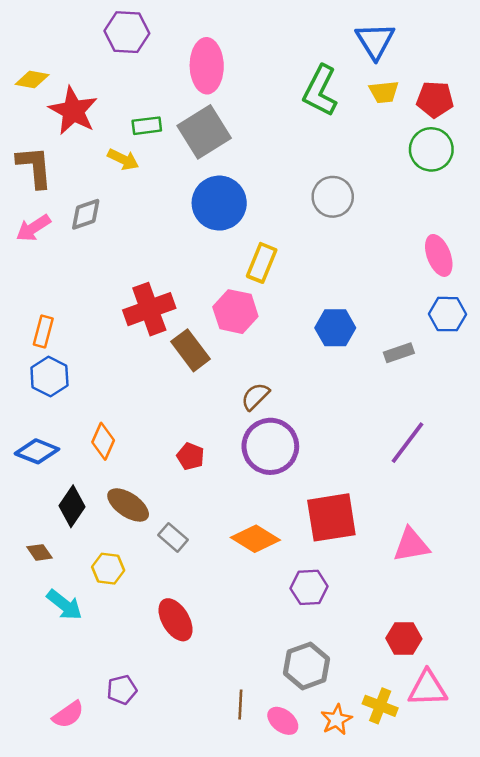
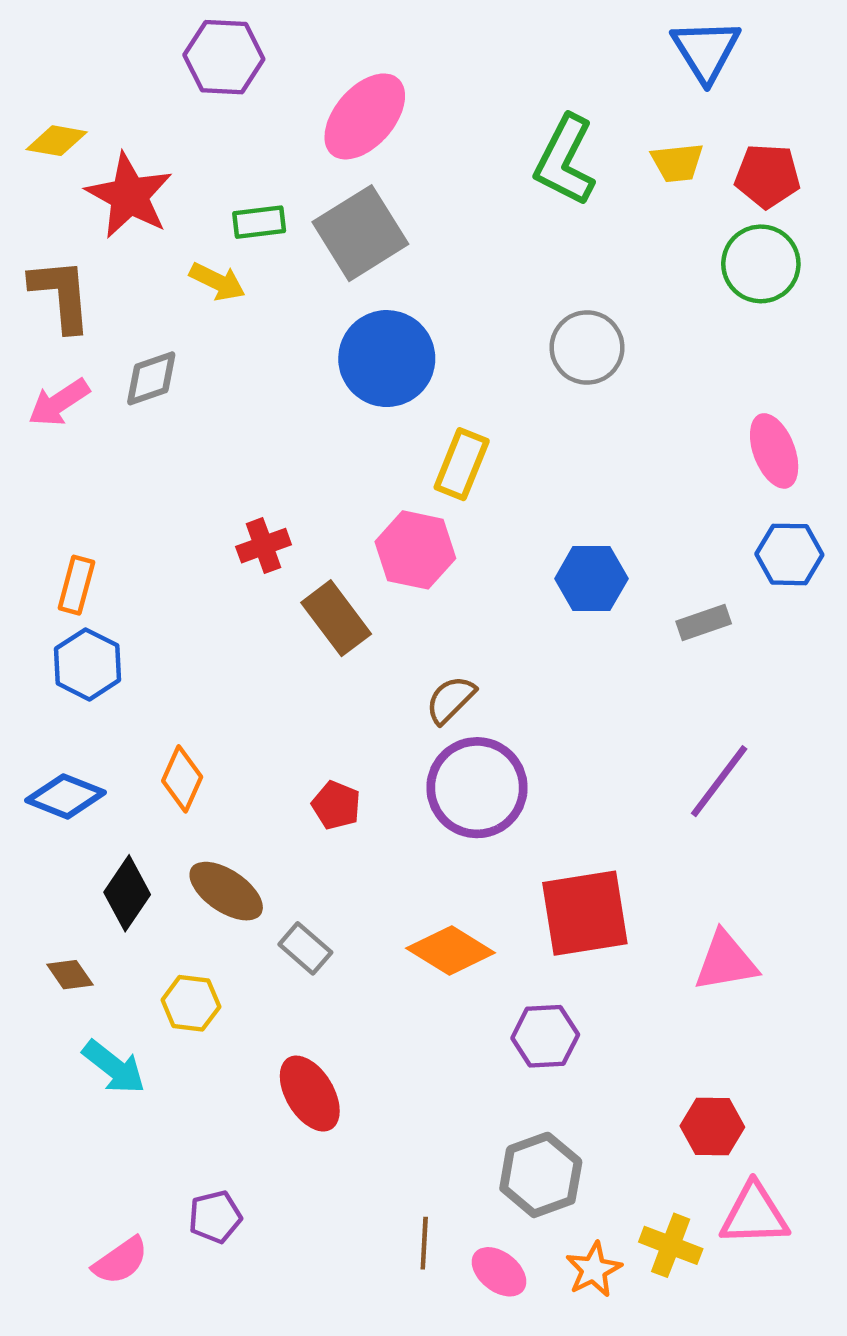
blue triangle: (375, 41) -> (706, 50), moved
pink ellipse: (207, 66) -> (365, 116), turned 42
red cross: (149, 309) -> (264, 546), size x0.6

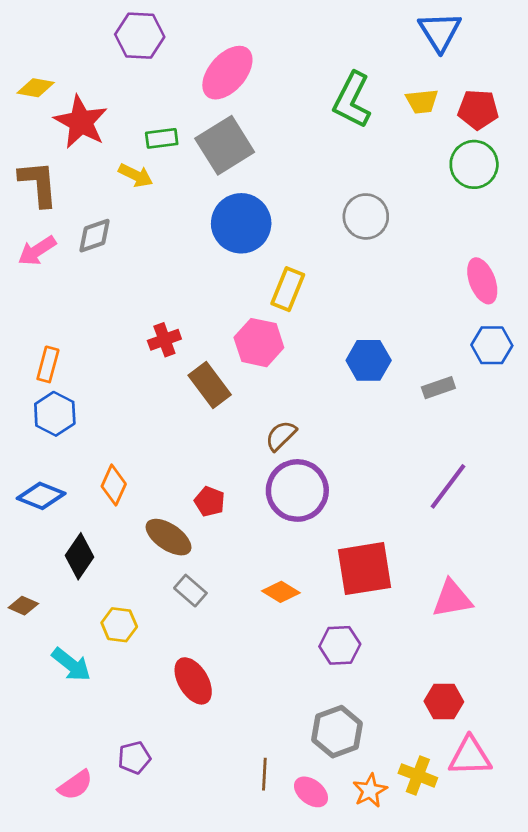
brown ellipse: (226, 891) -> (169, 537), moved
orange diamond: (451, 950) -> (281, 592), size x0.7
brown diamond: (70, 975) -> (23, 606), moved, turned -32

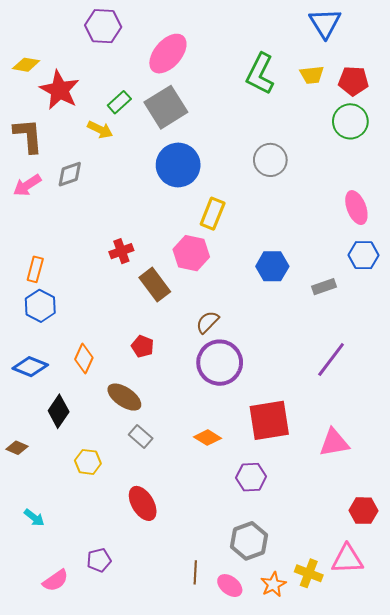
green rectangle: (162, 138) -> (119, 102), turned -35
red pentagon: (210, 501) -> (143, 346), moved
cyan arrow: (71, 664) -> (34, 518), moved, size x0.7
red hexagon: (444, 701) -> (364, 511), moved

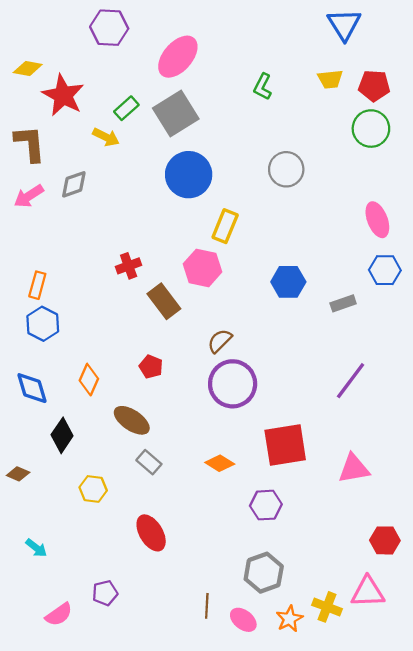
green L-shape: (260, 74) -> (263, 87), moved, size x0.6
blue diamond: (30, 367) -> (32, 388), turned 52

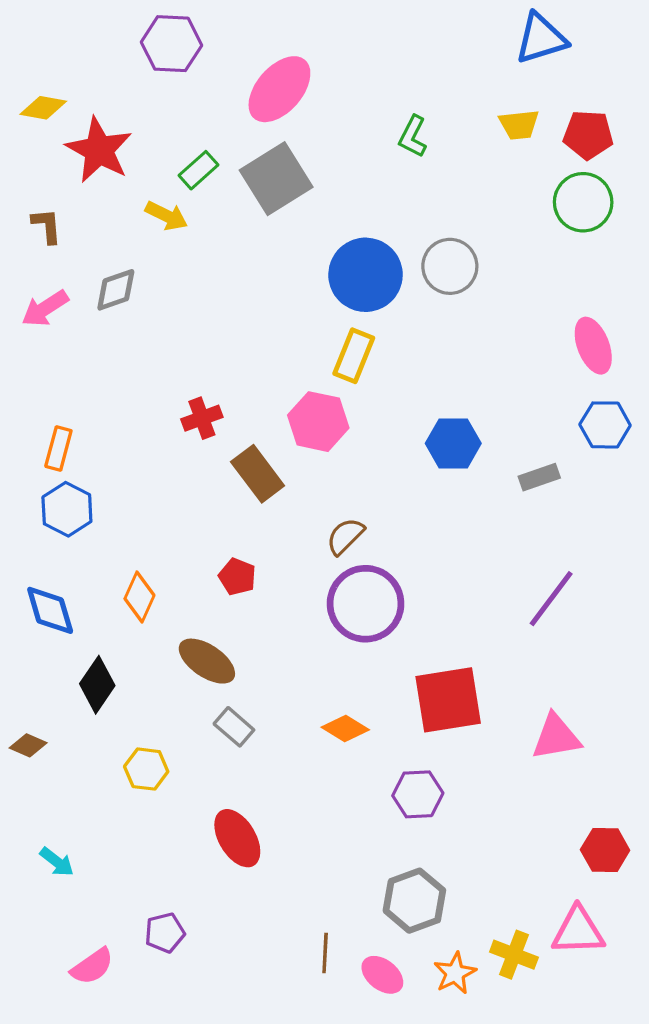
blue triangle: (344, 24) -> (541, 39), turned 45
brown L-shape: (30, 144) -> (47, 226), size x0.6
blue circle: (189, 175) -> (366, 275), moved

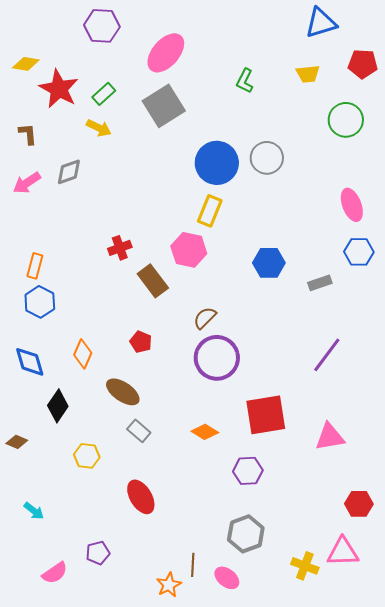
red pentagon: (588, 135) -> (363, 64), moved
green rectangle: (199, 170) -> (104, 94), moved
orange star: (455, 973) -> (169, 585), moved

